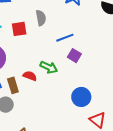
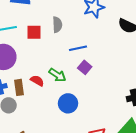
blue circle: (81, 97) -> (68, 103), moved

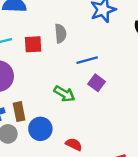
red semicircle: (37, 81) -> (74, 144), moved
blue circle: (68, 103) -> (40, 129), moved

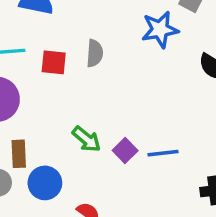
blue line: (87, 60) -> (163, 153), moved
purple square: (97, 83) -> (125, 151), moved

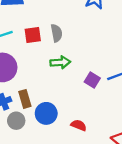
gray semicircle: (95, 53) -> (57, 33), moved
green arrow: (86, 139) -> (60, 62), moved, turned -30

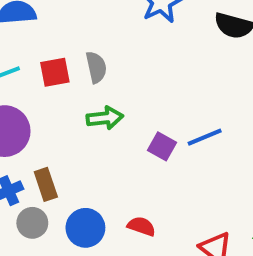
blue circle: (46, 113) -> (85, 228), moved

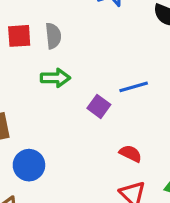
blue line: (205, 137) -> (134, 87), moved
red semicircle: (141, 226) -> (131, 154), moved

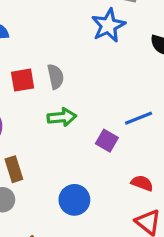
blue circle: (29, 165) -> (74, 200), moved

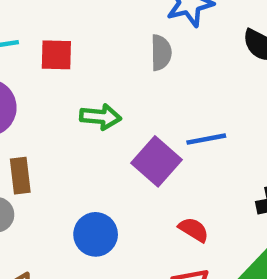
gray semicircle: (56, 77) -> (161, 53), moved
purple square: (107, 141) -> (156, 161), size x1.5

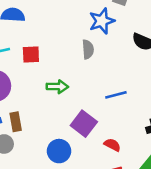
purple square: (156, 161) -> (84, 124), moved

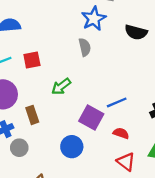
green arrow: (57, 87) -> (61, 86), turned 150
blue line: (116, 95) -> (117, 102), moved
brown rectangle: (16, 122) -> (32, 115), moved

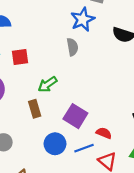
blue line: (117, 102) -> (84, 148), moved
brown rectangle: (32, 115) -> (35, 109), moved

